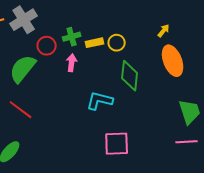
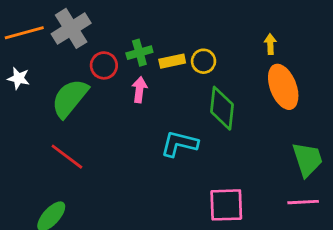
yellow arrow: (164, 31) -> (270, 44), turned -40
pink square: (117, 144) -> (226, 205), moved

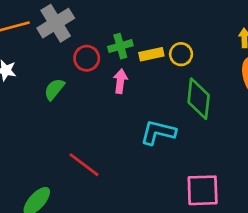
green semicircle: (70, 98) -> (54, 89), size x0.6
red line: (67, 157) -> (84, 165), moved

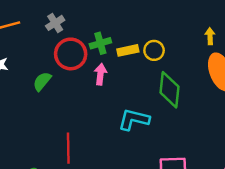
gray cross: (56, 23) -> (55, 23), moved, size x0.6
red circle: (87, 58) -> (71, 54), size x1.4
red line: (84, 165) -> (68, 148), turned 52

